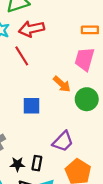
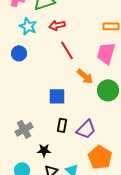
red arrow: (31, 29) -> (57, 25), size x0.7
red line: (22, 56) -> (67, 50), moved
black rectangle: (37, 163) -> (62, 125), moved

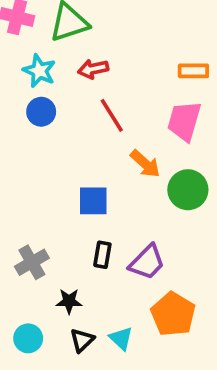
blue circle: (19, 53) -> (41, 112), moved

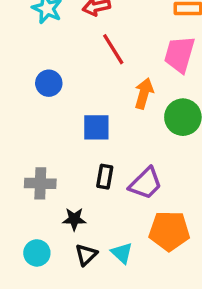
blue circle: (41, 112) -> (49, 83), moved
orange arrow: (145, 164) -> (144, 93), turned -116
gray cross: (32, 262) -> (40, 183), turned 32
orange pentagon: (173, 314) -> (169, 231), turned -30

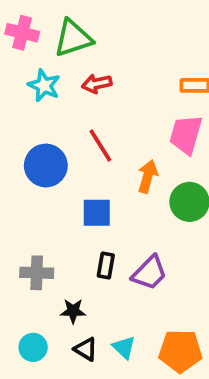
red line: (113, 49) -> (100, 145), moved
blue circle: (49, 83) -> (46, 165), size x1.5
orange pentagon: (169, 231) -> (180, 351), moved
black triangle: (86, 255) -> (86, 349), turned -45

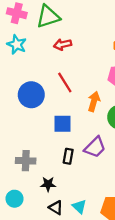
cyan star: (44, 85) -> (17, 44), moved
purple trapezoid: (149, 273) -> (95, 147), moved
cyan circle: (33, 347) -> (15, 199), moved

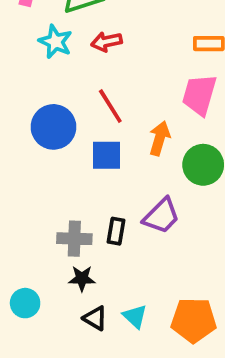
cyan star: (17, 44) -> (55, 42), moved
blue square: (63, 124) -> (107, 155), moved
gray cross: (26, 161) -> (74, 239), moved

